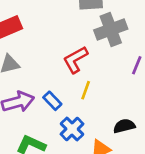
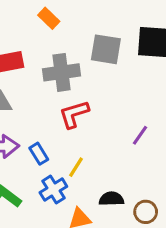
gray cross: (111, 29) -> (61, 72), moved
yellow line: (86, 90) -> (76, 167), moved

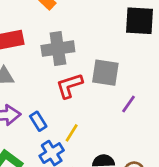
gray square: (106, 49) -> (105, 73), moved

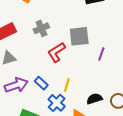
gray cross: (58, 49) -> (41, 28), size x0.7

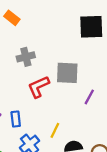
blue rectangle: (41, 83) -> (16, 119), turned 32
yellow line: (67, 85) -> (55, 130), moved

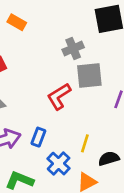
gray cross: (26, 57) -> (73, 49), moved
blue rectangle: (16, 119) -> (38, 137), turned 35

